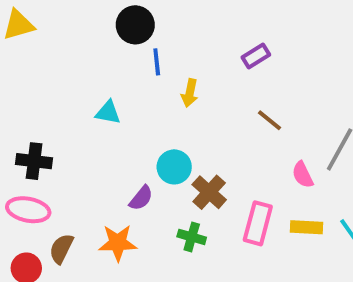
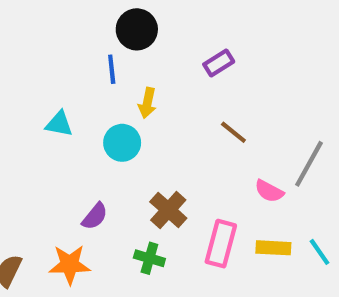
black circle: (135, 25) -> (137, 29), moved
cyan circle: (174, 167) -> (122, 143), moved
pink semicircle: (303, 175) -> (269, 191), turned -36

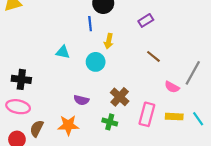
purple semicircle: (95, 216) -> (81, 100), turned 64

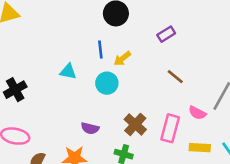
blue line: (90, 24) -> (100, 50), moved
yellow arrow: (109, 41) -> (122, 59), turned 40
black cross: (21, 79) -> (15, 90), moved, turned -36
pink rectangle: (147, 114) -> (170, 128), moved

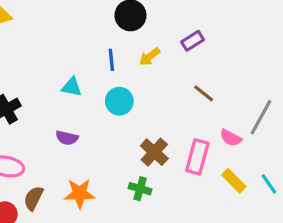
yellow arrow: (122, 59) -> (150, 57), moved
purple semicircle: (90, 128) -> (67, 138), moved
yellow rectangle: (200, 148) -> (234, 181), turned 42

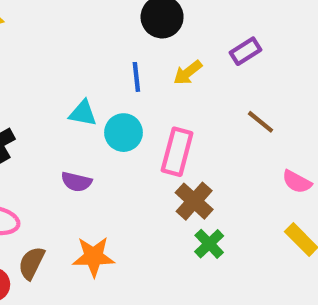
cyan circle: (119, 101) -> (124, 133), moved
pink rectangle: (197, 157) -> (177, 152), moved
green cross: (140, 189) -> (209, 244), moved, turned 30

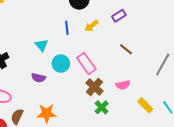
cyan triangle: (83, 113) -> (41, 45), turned 40
cyan circle: (124, 133) -> (61, 64), moved
pink rectangle: (177, 152) -> (86, 64), turned -50
pink semicircle: (297, 182) -> (123, 85), moved, turned -40

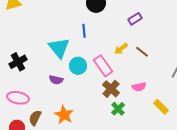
yellow arrow: (91, 26) -> (121, 49), moved
cyan triangle: (41, 45) -> (59, 48), size x1.6
orange star: (47, 113) -> (64, 115), turned 30

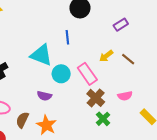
cyan triangle: (59, 48) -> (41, 55), turned -30
purple semicircle: (56, 80) -> (44, 96), moved
brown semicircle: (35, 118) -> (22, 120), moved

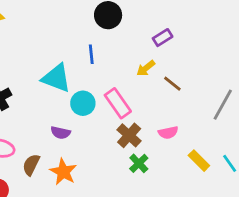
yellow arrow: (106, 56) -> (146, 68), moved

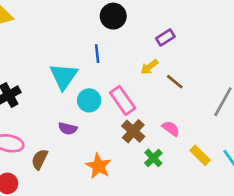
cyan triangle: (56, 78) -> (64, 76), turned 44
pink semicircle: (168, 133) -> (171, 129), turned -132
green cross: (139, 163) -> (153, 158), moved
orange star: (63, 172) -> (98, 166), moved

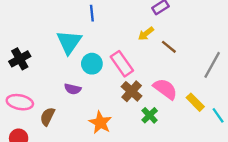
blue line: (97, 54) -> (92, 13), moved
pink semicircle: (171, 129) -> (165, 89), size x1.5
yellow rectangle: (200, 155) -> (195, 102), moved

